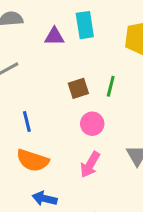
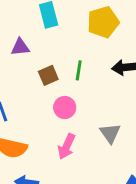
purple triangle: (54, 36) -> (20, 47), moved

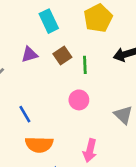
brown square: (48, 75) -> (62, 56), moved
pink arrow: (66, 146) -> (90, 151), moved

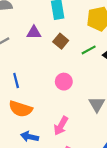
brown square: (62, 56) -> (61, 41), turned -32
green line: (85, 65) -> (89, 50), moved, turned 48

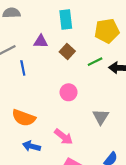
blue line: (16, 81) -> (23, 68), moved
pink arrow: (61, 126) -> (64, 137), turned -84

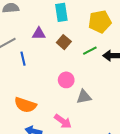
gray triangle: (101, 117) -> (84, 97), moved, turned 49

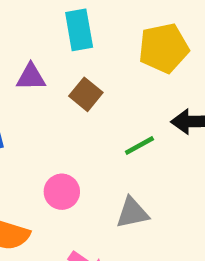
green line: (90, 51) -> (139, 145), moved
pink circle: (66, 80) -> (62, 192), moved

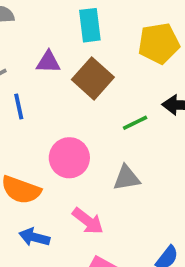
brown square: (86, 94) -> (93, 78), size x1.5
pink circle: (62, 192) -> (69, 158), size x1.4

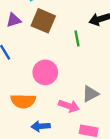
green line: (135, 123) -> (77, 38), turned -56
gray triangle: (127, 178) -> (90, 94), moved

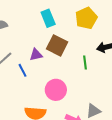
purple triangle: (14, 20) -> (36, 55), moved

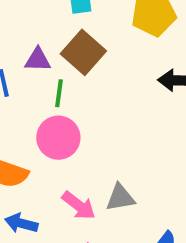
green line: (85, 62) -> (59, 93), moved

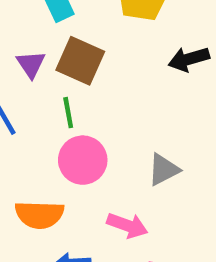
purple triangle: (38, 60) -> (31, 64), moved, turned -48
gray triangle: (120, 198) -> (164, 170), moved

